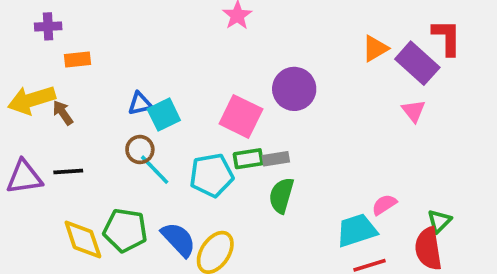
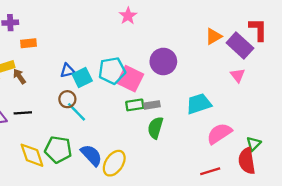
cyan pentagon: (212, 175) -> (112, 71), moved
pink semicircle: (384, 205) -> (219, 133), size x1.6
cyan trapezoid: (357, 230) -> (199, 104), moved

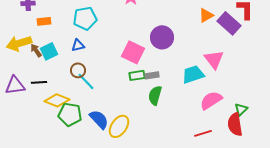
cyan pentagon: (112, 71) -> (85, 18), moved
pink triangle: (238, 75) -> (214, 59), moved, size x1.5
cyan square: (82, 77) -> (49, 51), moved
yellow diamond: (32, 155) -> (57, 100), moved, turned -50

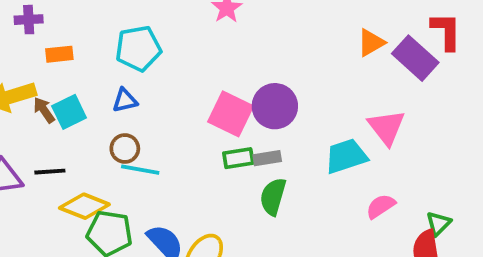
purple circle: (162, 37) -> (275, 106), moved
cyan line: (86, 81) -> (140, 170), turned -36
pink semicircle: (211, 100) -> (381, 206), size x0.7

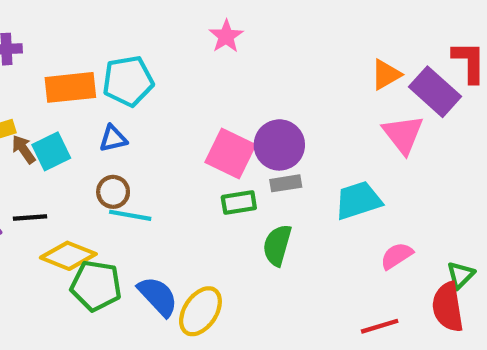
orange rectangle: (59, 54) -> (70, 87), moved, size x1.6
pink triangle: (386, 127) -> (403, 134), moved
gray rectangle: (267, 158) -> (286, 183), moved

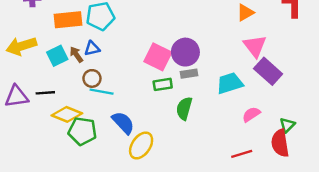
purple rectangle: (435, 92) -> (268, 71), moved
brown arrow: (24, 149) -> (76, 54), moved
blue semicircle: (158, 296) -> (123, 123), moved

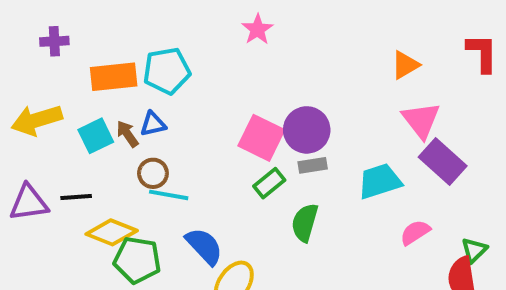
green rectangle: (163, 84) -> (269, 183), turned -30

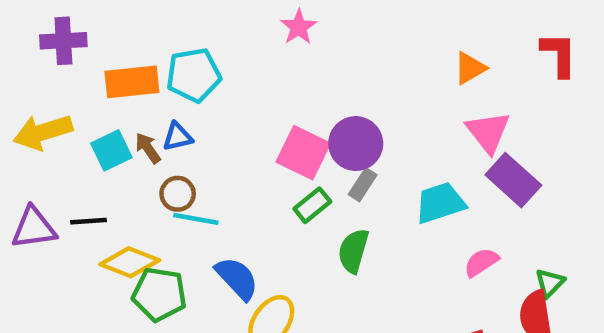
purple cross: (54, 41) -> (63, 41), size x1.4
gray rectangle: (313, 165) -> (363, 185), turned -48

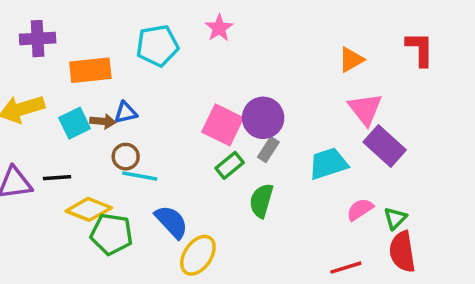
cyan pentagon: (194, 75) -> (157, 46), moved
brown arrow: (148, 148) -> (103, 121), turned 130
green triangle: (550, 283) -> (395, 218), moved

